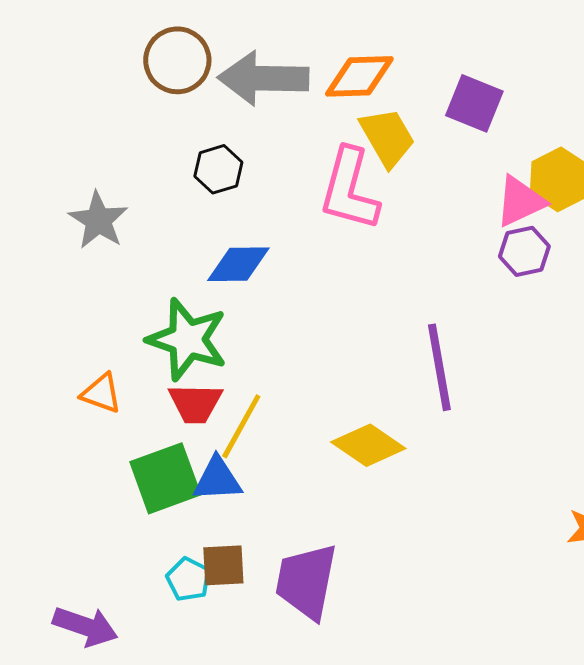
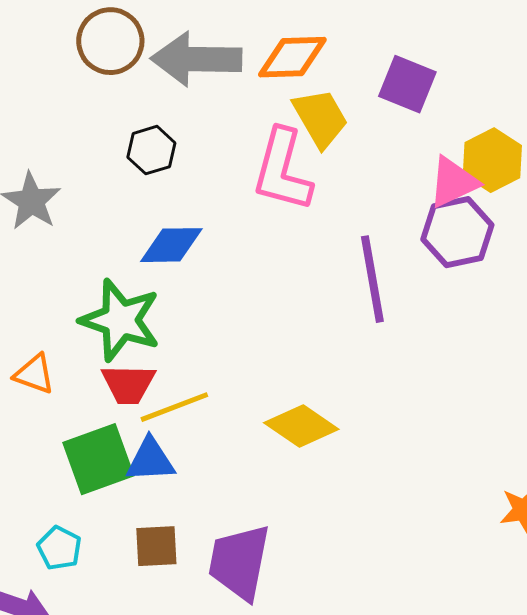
purple hexagon: (524, 251) -> (457, 232), size x1.4
purple line: (439, 367) -> (372, 279), moved
yellow line: (241, 426) -> (174, 407), turned 40
cyan pentagon: (188, 579) -> (59, 548), moved

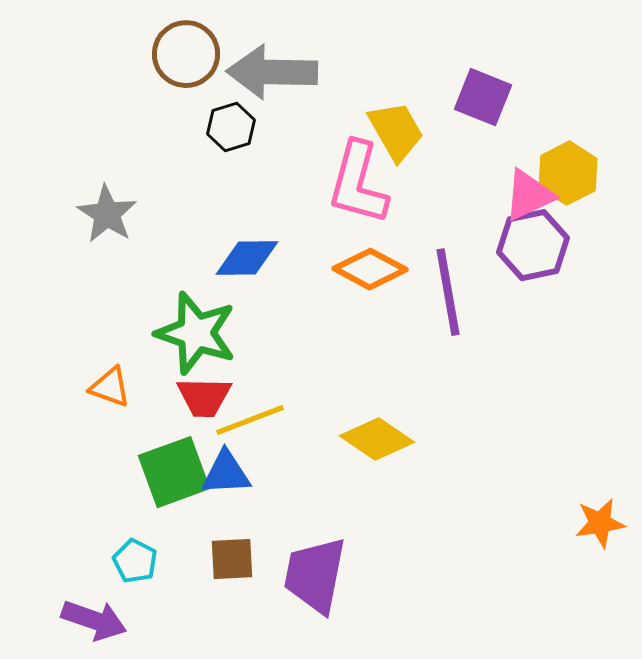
orange diamond: (292, 57) -> (370, 269), moved, turned 30
black hexagon: (151, 150) -> (231, 127), moved

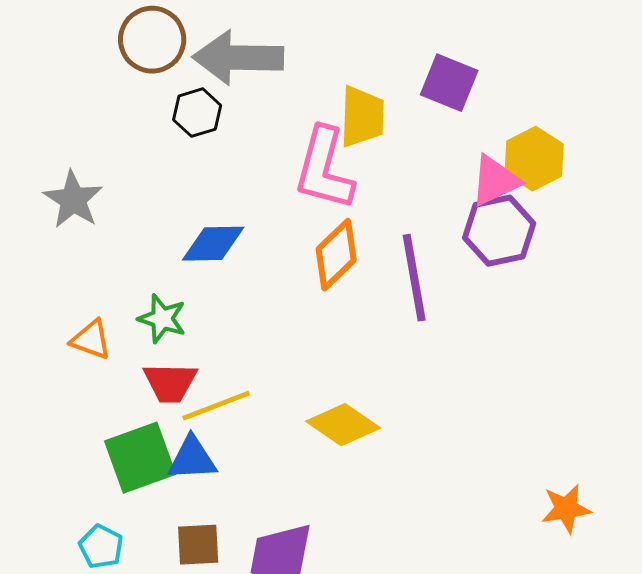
yellow trapezoid: (396, 131) -> (362, 117), turned 32
orange diamond: (370, 269) -> (336, 255), turned -72
green star: (196, 333) -> (162, 319), size x0.6
orange triangle: (110, 387) -> (91, 340), moved

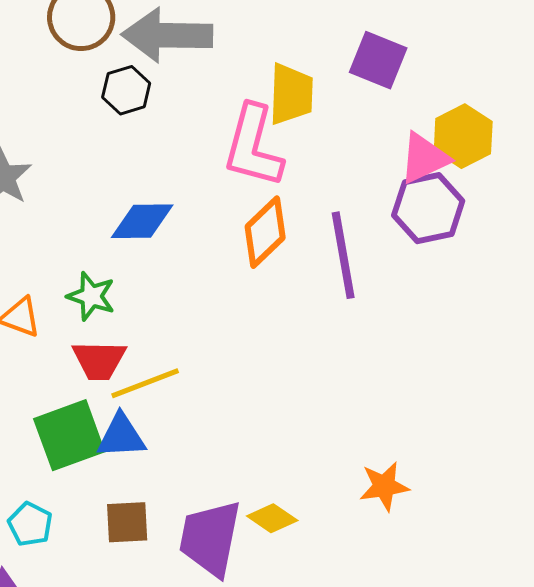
yellow diamond: (343, 425) -> (272, 518), moved, size x0.7
orange star: (566, 509) -> (384, 486), moved

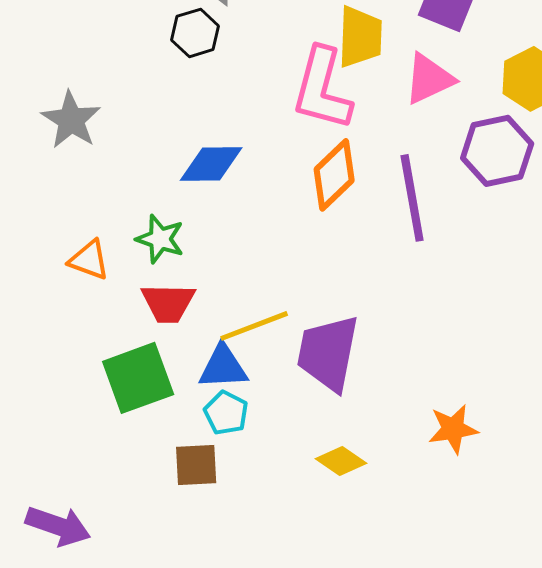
pink triangle: (424, 158) -> (429, 79), moved
yellow line: (145, 383) -> (254, 326), moved
blue triangle: (121, 436) -> (223, 367), moved
cyan pentagon: (30, 524) -> (226, 413), moved
purple trapezoid: (210, 538) -> (328, 353), moved

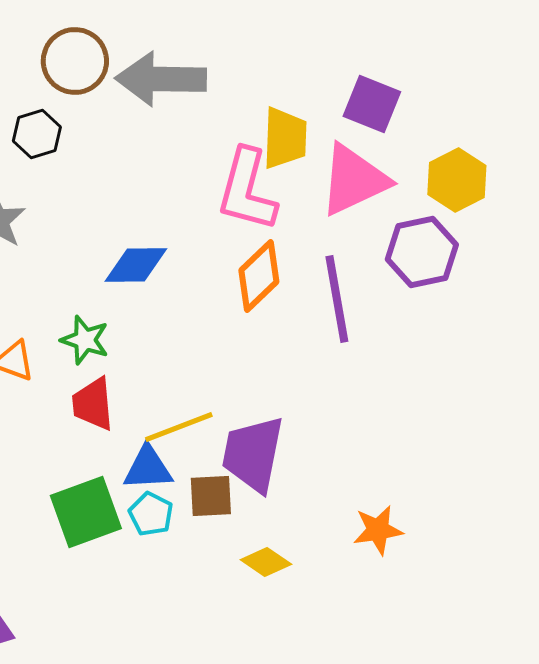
black hexagon: (195, 33) -> (37, 134), moved
pink triangle: (429, 79) -> (354, 180), size x1.4
red trapezoid: (168, 303) -> (93, 404), turned 84
green square: (138, 378) -> (86, 512), moved
brown square: (196, 465) -> (211, 496), moved

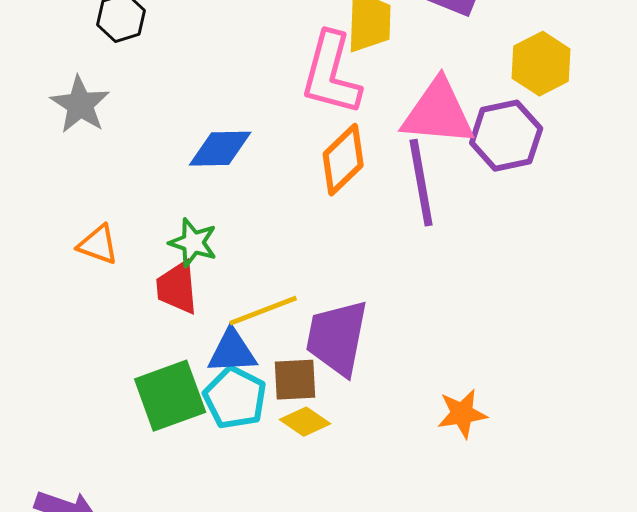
pink triangle: (354, 180) -> (438, 113), moved, turned 30
green star: (85, 340) -> (193, 243), moved
cyan pentagon: (151, 514) -> (235, 398), size x1.4
yellow diamond: (266, 562) -> (305, 422), moved

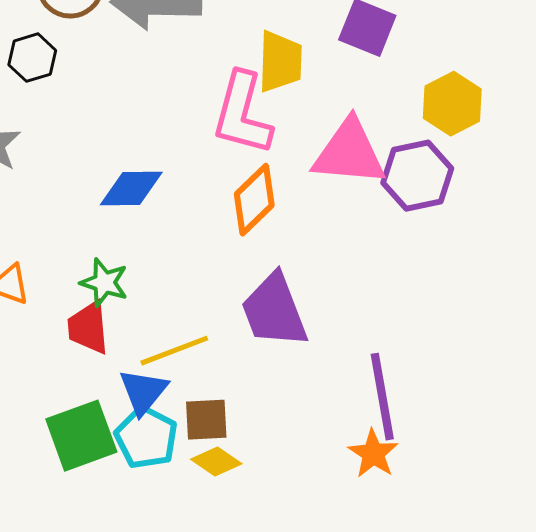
purple line: (421, 183) -> (382, 397), moved
purple trapezoid: (337, 338) -> (274, 311), moved, turned -32
blue triangle: (232, 352) -> (143, 392), turned -48
orange star: (462, 414) -> (373, 454), turned -30

